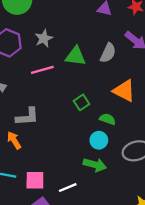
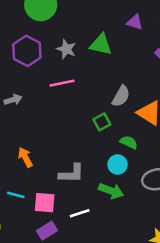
gray star: (44, 38) -> (66, 49), turned -30
gray semicircle: (108, 53) -> (121, 96), moved
green triangle: (76, 56) -> (101, 45), moved
gray L-shape: (27, 117) -> (71, 174), moved

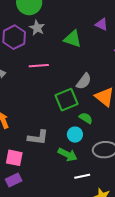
gray star: (66, 49) -> (37, 28), moved
green square: (102, 122) -> (67, 100), size x1.6
white line: (80, 213) -> (82, 176), moved

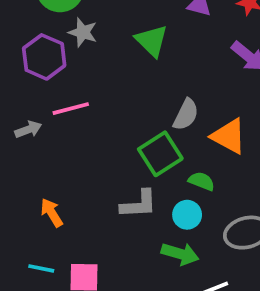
green triangle: (73, 39) -> (152, 41), turned 36
pink line: (39, 66) -> (71, 109), moved
gray L-shape: (38, 137) -> (139, 204), moved

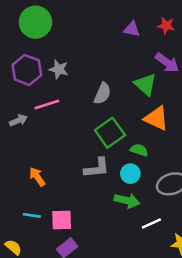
gray star: (83, 32) -> (59, 69), moved
green triangle: (152, 41) -> (145, 84), moved
gray semicircle: (186, 115) -> (102, 93), moved

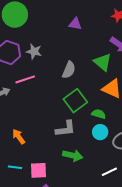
purple triangle: (132, 29) -> (75, 24), moved
cyan circle: (130, 174) -> (100, 132), moved
green arrow: (127, 201) -> (73, 155), moved

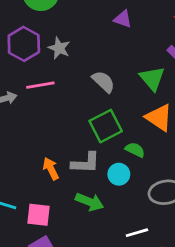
gray semicircle: (69, 70) -> (103, 82), turned -78
cyan circle: (100, 132) -> (119, 174), moved
orange arrow: (19, 137) -> (51, 169), moved

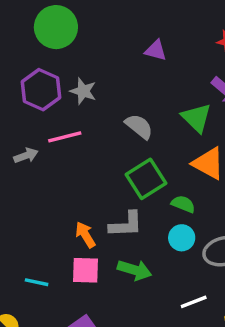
cyan circle: (119, 174) -> (182, 238), moved
pink square: (39, 215) -> (86, 270), moved

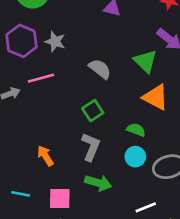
green square: (146, 179) -> (93, 111), moved, size x0.7
gray L-shape: (126, 224) -> (91, 147), turned -64
orange arrow: (85, 235) -> (45, 156), moved
pink square: (86, 270) -> (60, 198), moved

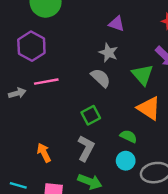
gray star: (55, 42) -> (108, 53), moved

